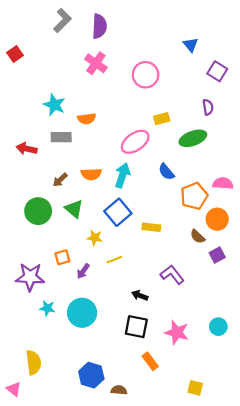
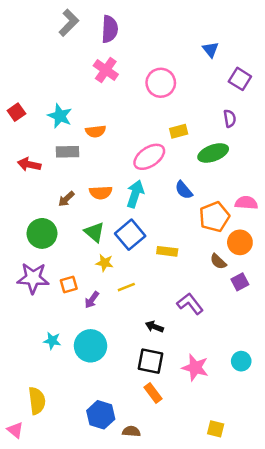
red square: (15, 54) -> (16, 112), moved
green triangle: (74, 209) -> (94, 232), moved
purple star: (30, 277) -> (33, 278), moved
orange rectangle: (150, 361) -> (153, 393), moved

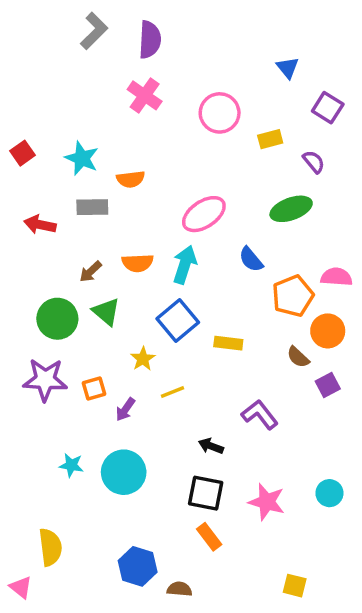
purple semicircle: (230, 119) -> (314, 162), turned -30
yellow rectangle: (179, 131) -> (270, 139), moved
green triangle: (94, 232) -> (106, 312), moved
yellow star: (105, 263) -> (143, 359), turned 30

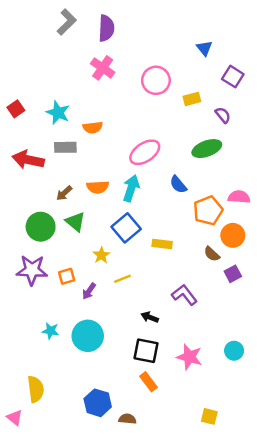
red arrow: (40, 225) -> (28, 160), size x1.4

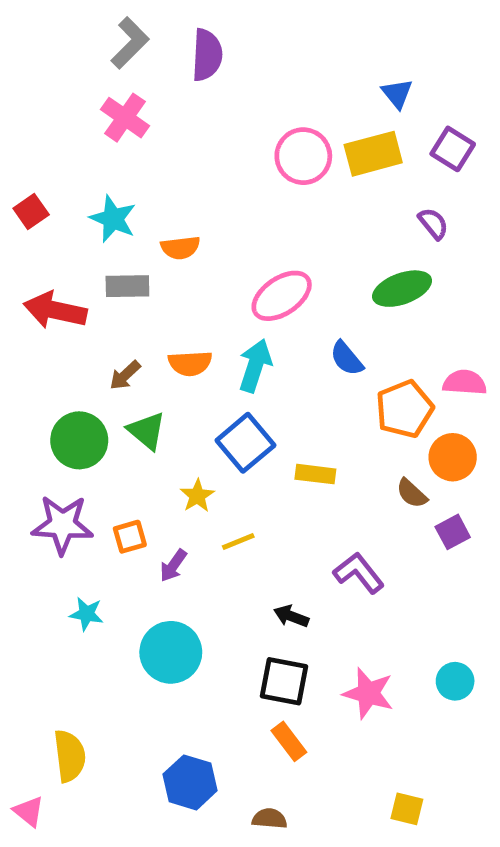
pink cross: (103, 68) -> (125, 118), moved
yellow rectangle: (192, 99) -> (373, 154), moved, size x1.6
cyan star: (51, 331) -> (86, 614), moved
brown semicircle: (127, 419) -> (270, 819), moved

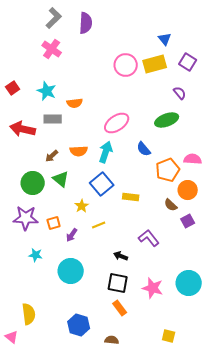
cyan circle: (455, 681) -> (189, 283), size x1.6

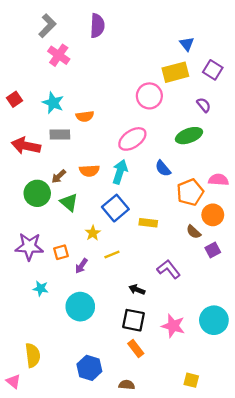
gray L-shape: (54, 18) -> (47, 26), moved
pink circle: (126, 65) -> (149, 96), moved
green circle: (33, 183) -> (37, 193), moved

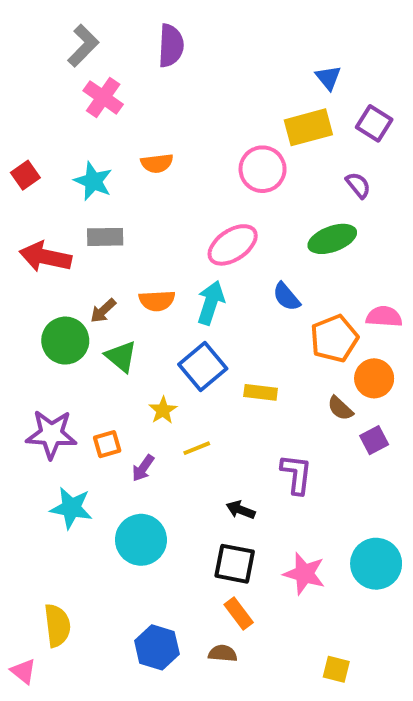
orange semicircle: (85, 116) -> (157, 163), moved
purple L-shape: (169, 269) -> (296, 474), turned 45
cyan star: (41, 288) -> (71, 508), size x1.5
brown semicircle: (127, 385) -> (223, 653), moved

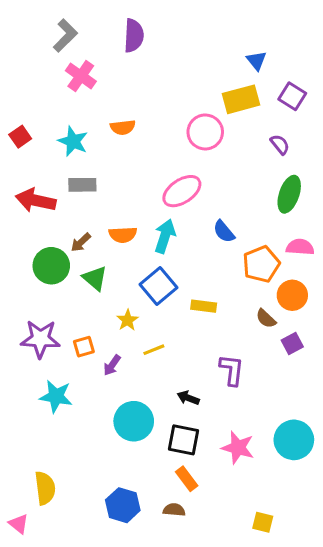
green ellipse: (332, 239) -> (289, 194), moved, turned -51
cyan circle: (141, 540) -> (134, 421), moved

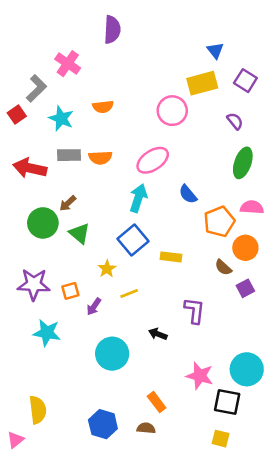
gray L-shape: (65, 36) -> (36, 88), moved
orange semicircle: (123, 235) -> (100, 158), moved
black square: (183, 440) -> (227, 402), moved
pink triangle: (19, 524) -> (15, 440), turned 42

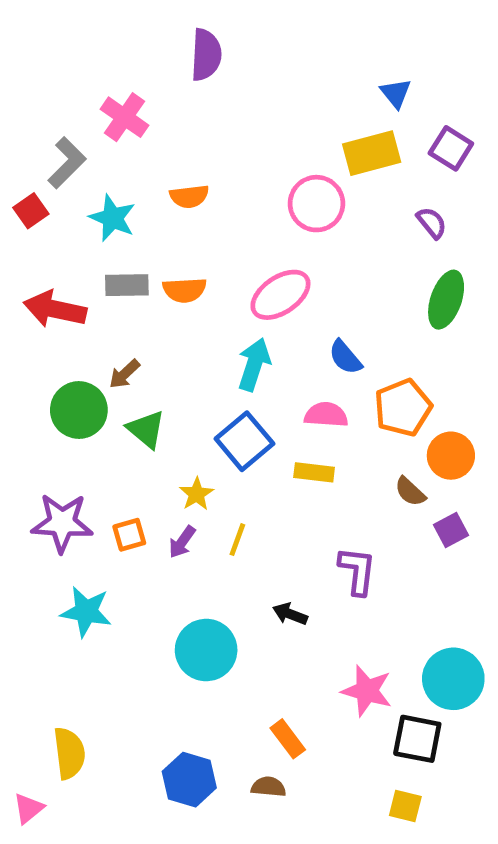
pink semicircle: (252, 207) -> (326, 415), moved
yellow line: (129, 294) -> (237, 540), turned -48
purple arrow: (94, 307) -> (182, 542), moved

